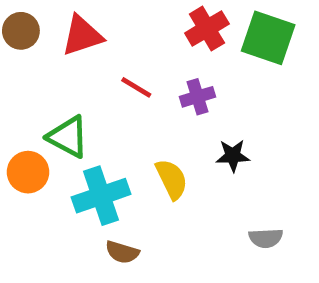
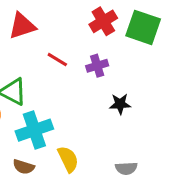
yellow semicircle: (172, 179) -> (68, 159), moved
gray semicircle: (266, 238) -> (126, 168), moved
brown semicircle: (122, 252) -> (24, 167), moved

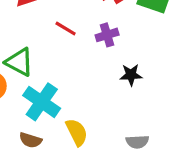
cyan cross: (34, 130) -> (42, 102), turned -36

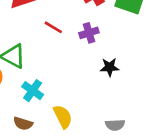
cyan cross: (42, 102) -> (33, 91), size x0.7

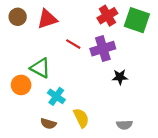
purple cross: (89, 33) -> (103, 49), size x1.5

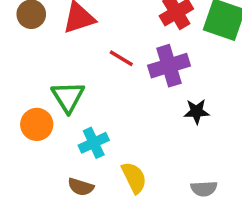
green triangle: (40, 68) -> (68, 97), turned 30
cyan cross: (56, 96) -> (94, 143), turned 30

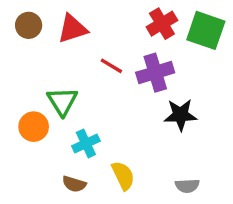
black star: (197, 112) -> (180, 115), size x1.4

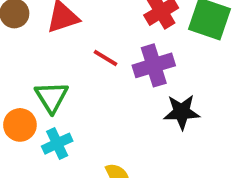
cyan cross: (86, 143) -> (57, 144), moved

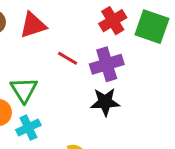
black star: (182, 112) -> (105, 102), moved

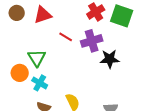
black star: (105, 102) -> (110, 59), moved
cyan cross: (28, 128) -> (40, 83), turned -35

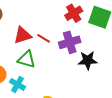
red triangle: (43, 15) -> (22, 35), moved
green triangle: (37, 58) -> (27, 59), moved, turned -42

